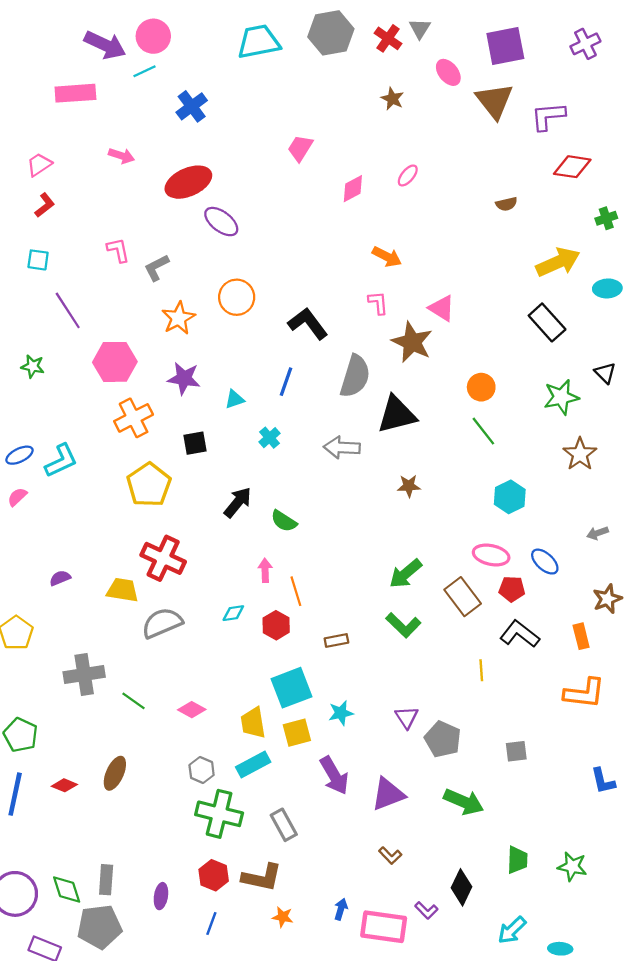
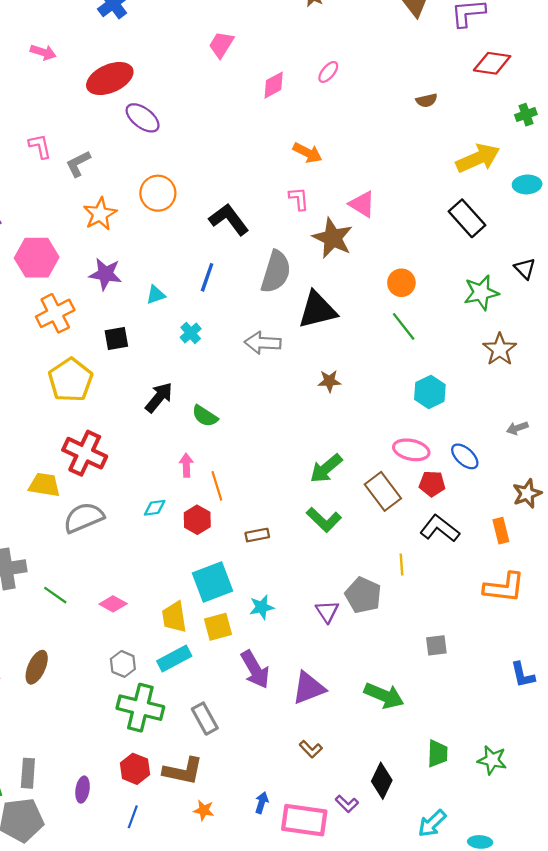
gray pentagon: (443, 739) -> (363, 595), moved

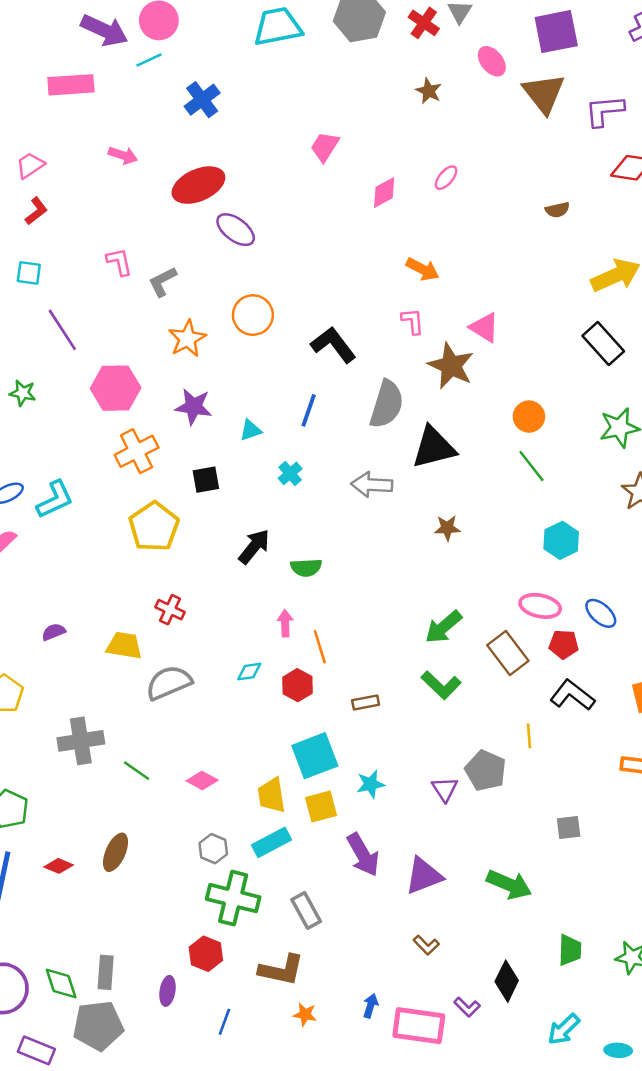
green semicircle: (205, 416) -> (306, 568), turned -36
red cross: (85, 453) -> (170, 610), size x0.6
red hexagon: (135, 769) -> (206, 954), moved

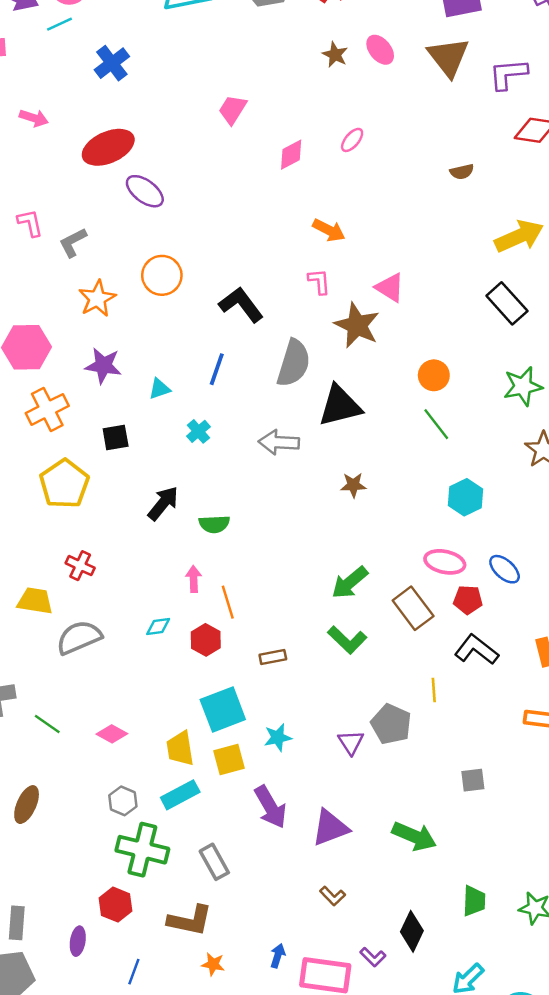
pink ellipse: (492, 61) -> (380, 50), moved

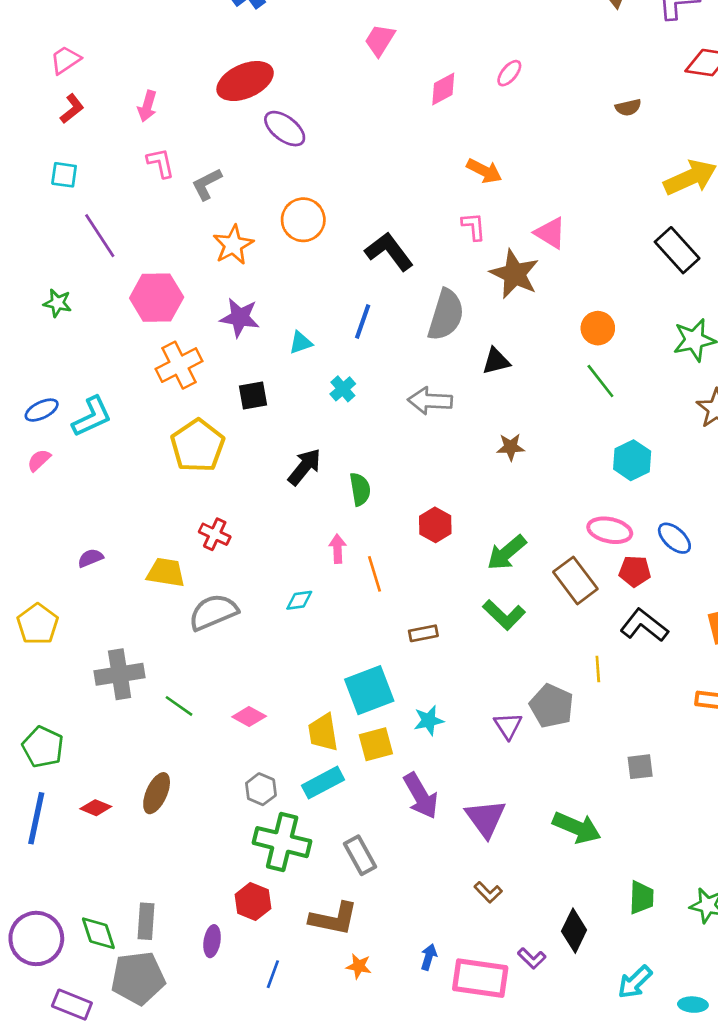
pink arrow: (34, 118) -> (147, 106), moved, turned 88
black triangle: (340, 406) -> (496, 361), size x0.6
green semicircle: (214, 524) -> (360, 489), turned -96
red hexagon: (206, 640) -> (435, 525), moved
purple triangle: (330, 828) -> (486, 818), turned -45

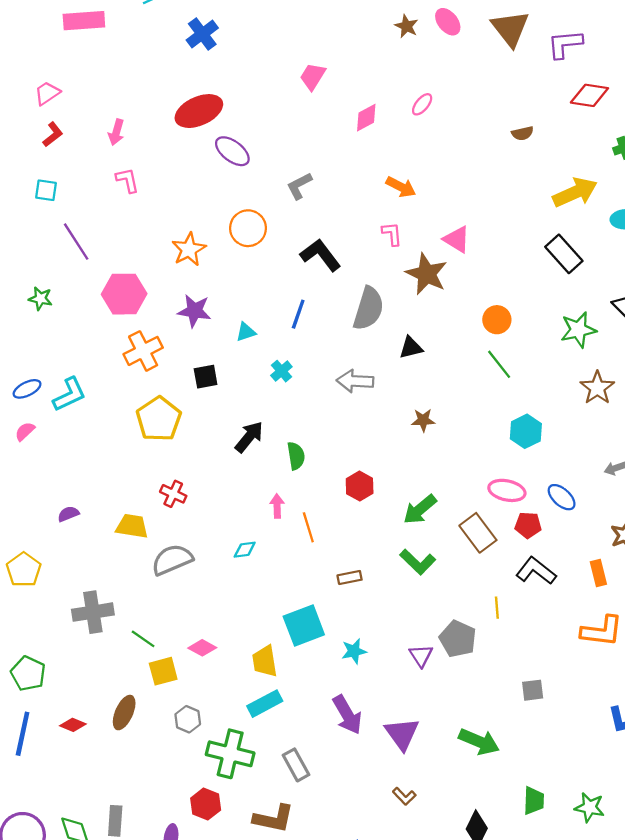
gray L-shape: (207, 184) -> (299, 186), moved
yellow square: (376, 744) -> (163, 671), moved
gray hexagon: (261, 789) -> (188, 719), moved

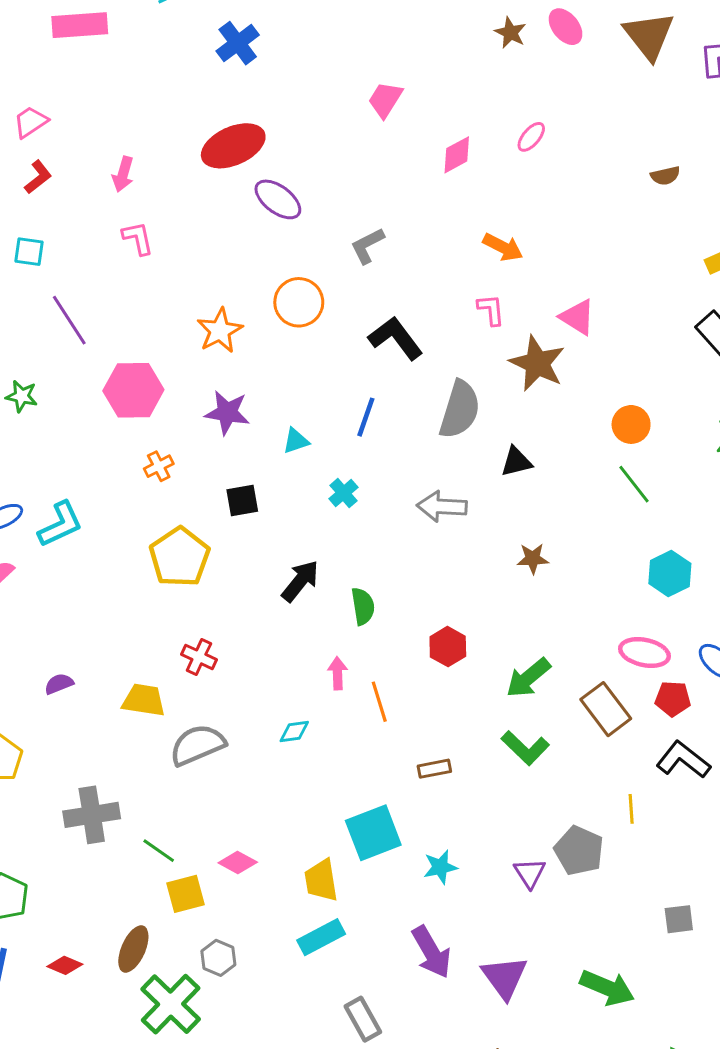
orange cross: (143, 351) -> (159, 466), size x0.6
green cross: (230, 754) -> (171, 1004), moved, turned 30

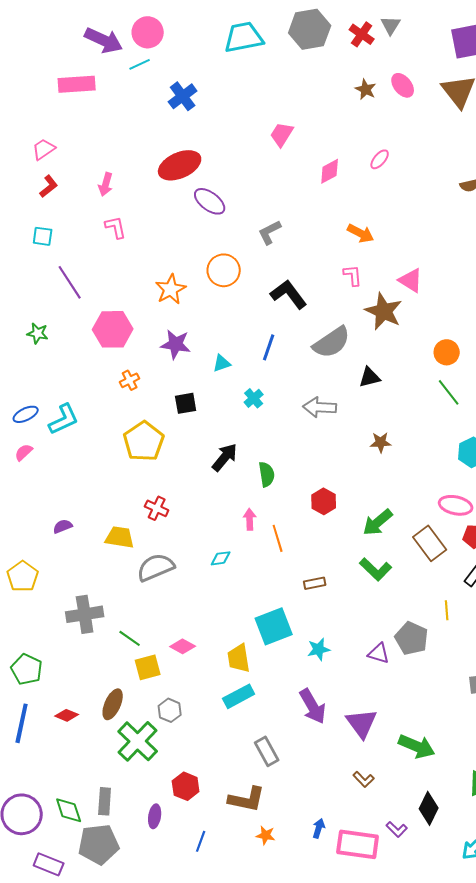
gray semicircle: (460, 410) -> (332, 342), turned 39
purple triangle: (530, 873) -> (379, 653), turned -40
green arrow: (607, 988) -> (417, 746), moved

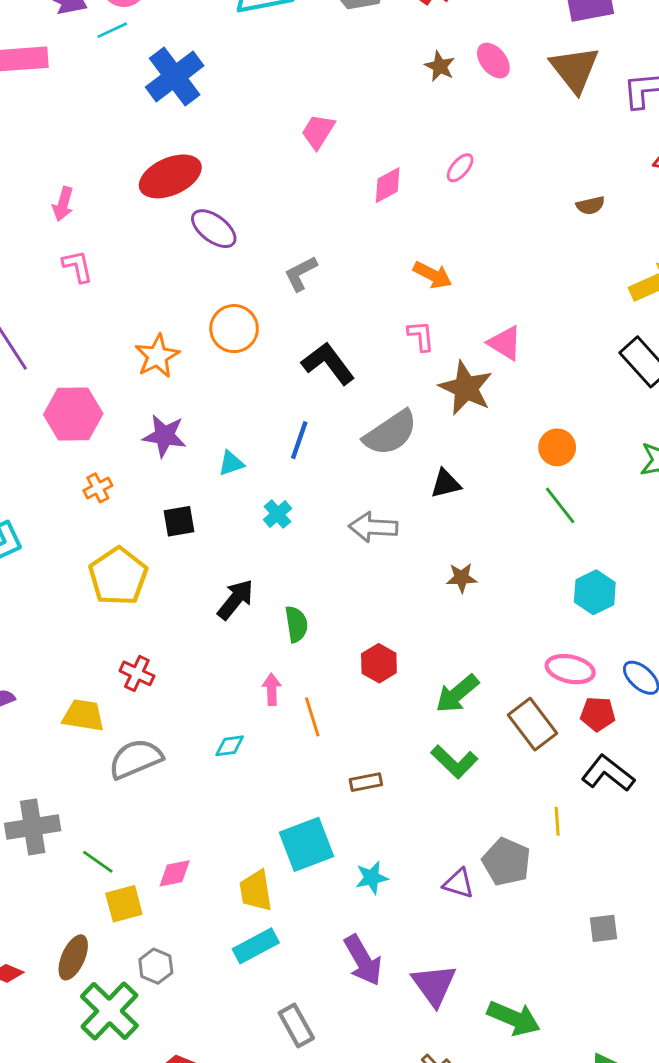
blue cross: (183, 96) -> (175, 76), size x1.4
pink diamond: (183, 646) -> (175, 873), turned -40

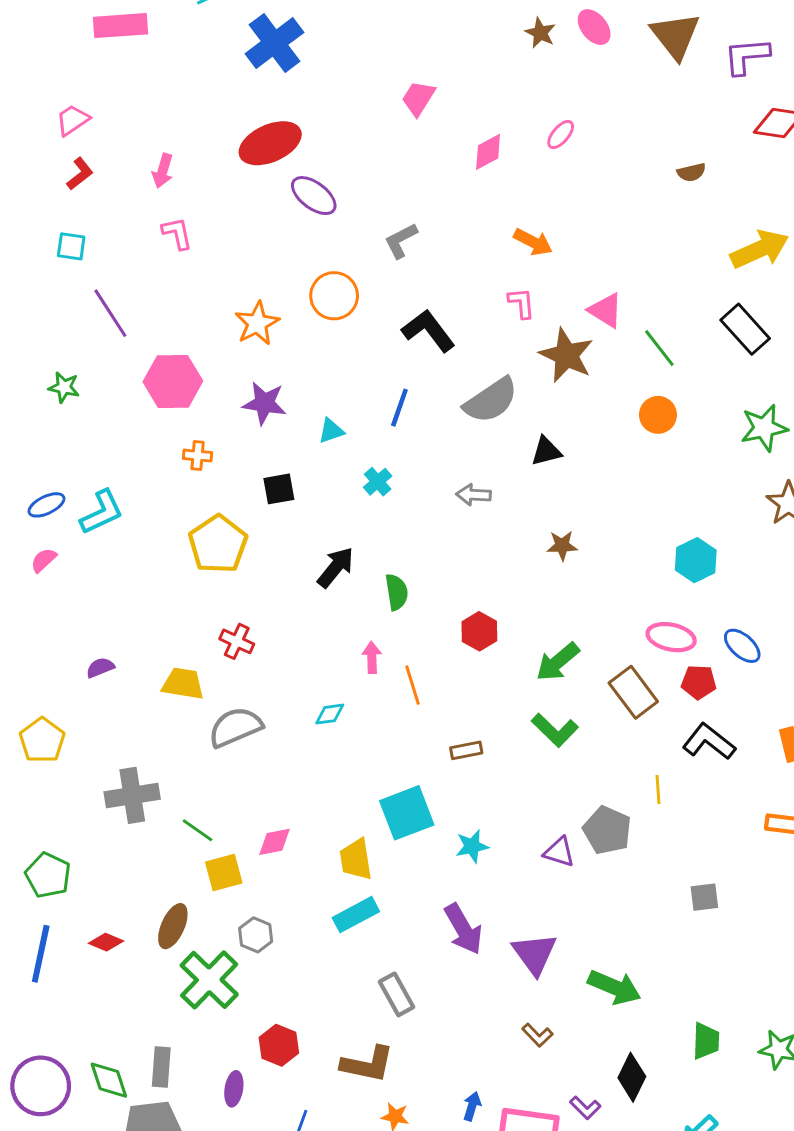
orange cross: (98, 488) -> (198, 456), turned 32
green line: (560, 505) -> (659, 348), moved
gray arrow: (373, 527) -> (474, 495), size x0.7

